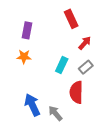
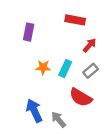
red rectangle: (71, 19) -> (75, 20), turned -54
orange star: (24, 57) -> (43, 67), moved
red semicircle: (76, 92) -> (81, 97), turned -60

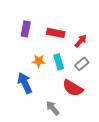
red rectangle: (75, 20) -> (56, 33), moved
cyan rectangle: (65, 69) -> (59, 62), turned -42
blue arrow: (34, 111) -> (25, 83), moved

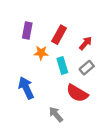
red rectangle: (56, 33) -> (59, 35), turned -72
orange star: (39, 61) -> (41, 53), moved

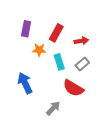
red arrow: (86, 43) -> (81, 41), turned 40
gray arrow: (56, 114) -> (53, 108), turned 84

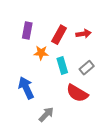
red arrow: (81, 41) -> (84, 34), moved
gray arrow: (53, 108) -> (46, 114), moved

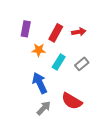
cyan rectangle: (62, 66) -> (59, 62), turned 49
blue arrow: (26, 88) -> (40, 83), moved
red semicircle: (77, 93) -> (72, 101), moved

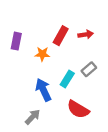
purple rectangle: (26, 29) -> (16, 41), moved
cyan rectangle: (59, 62) -> (67, 79), moved
gray arrow: (44, 108) -> (33, 117), moved

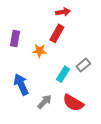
red arrow: (86, 35) -> (63, 12), moved
blue arrow: (43, 90) -> (21, 84), moved
gray arrow: (33, 117) -> (45, 102), moved

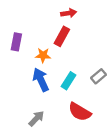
gray rectangle: (83, 65) -> (98, 76), moved
blue arrow: (21, 84) -> (41, 80), moved
gray arrow: (45, 102) -> (36, 118), moved

